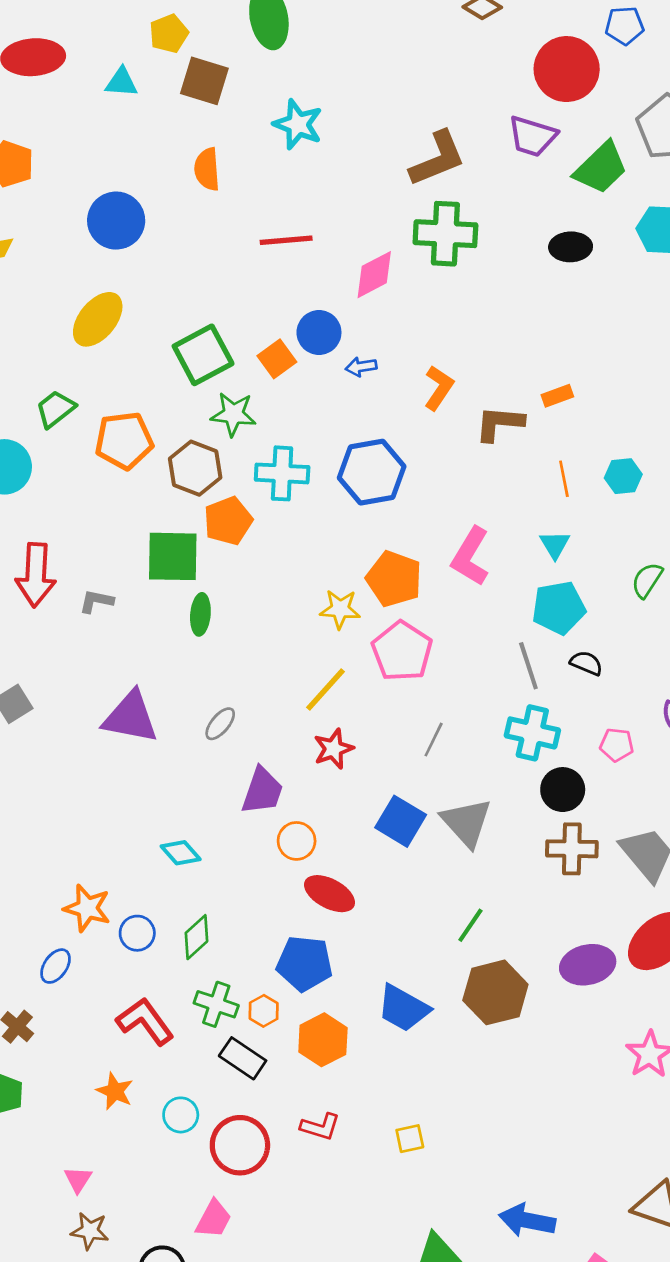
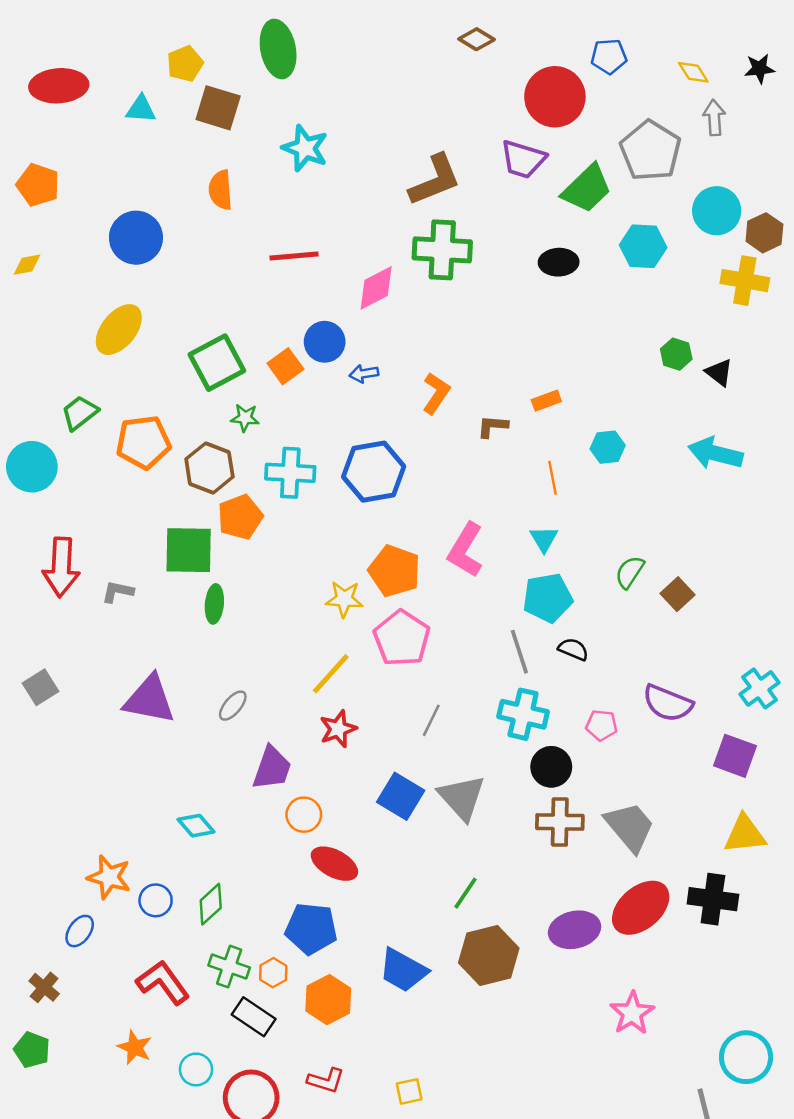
green star: (233, 414) -> (245, 418), size x0.7
brown L-shape: (499, 423) -> (492, 426), size x0.7
cyan hexagon: (623, 476) -> (608, 447), moved

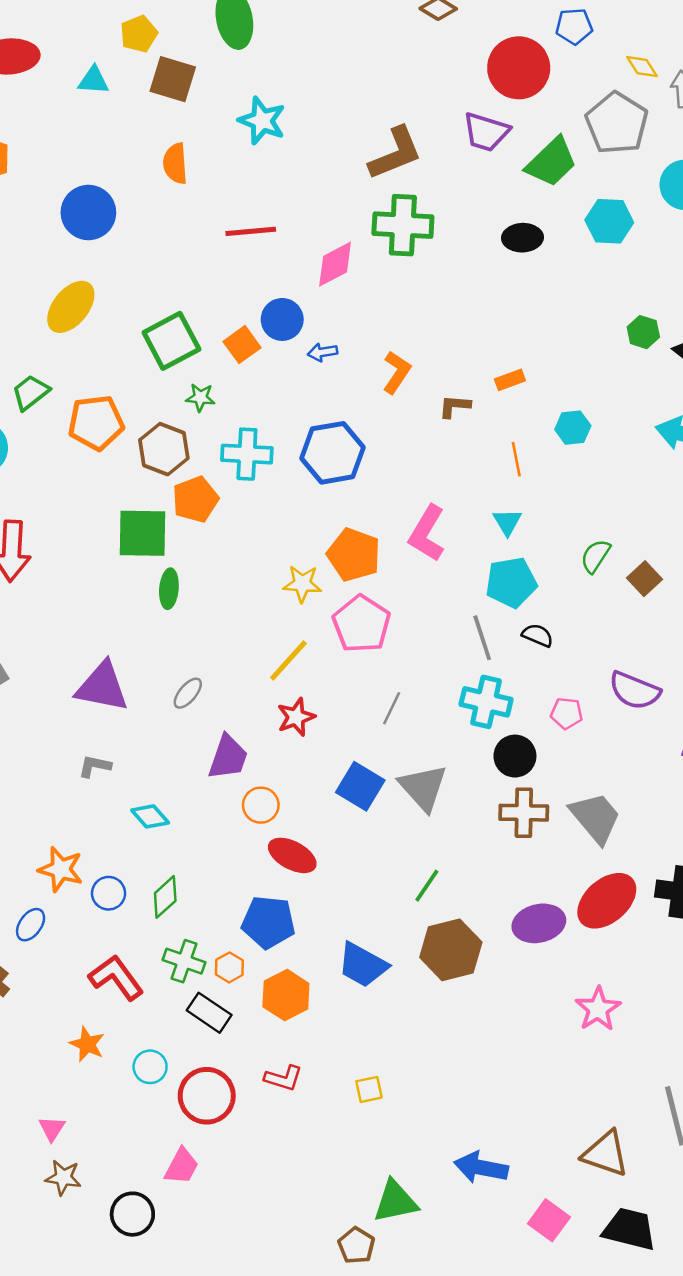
yellow diamond: (693, 72) -> (642, 67), moved
gray L-shape: (118, 592) -> (95, 766), moved

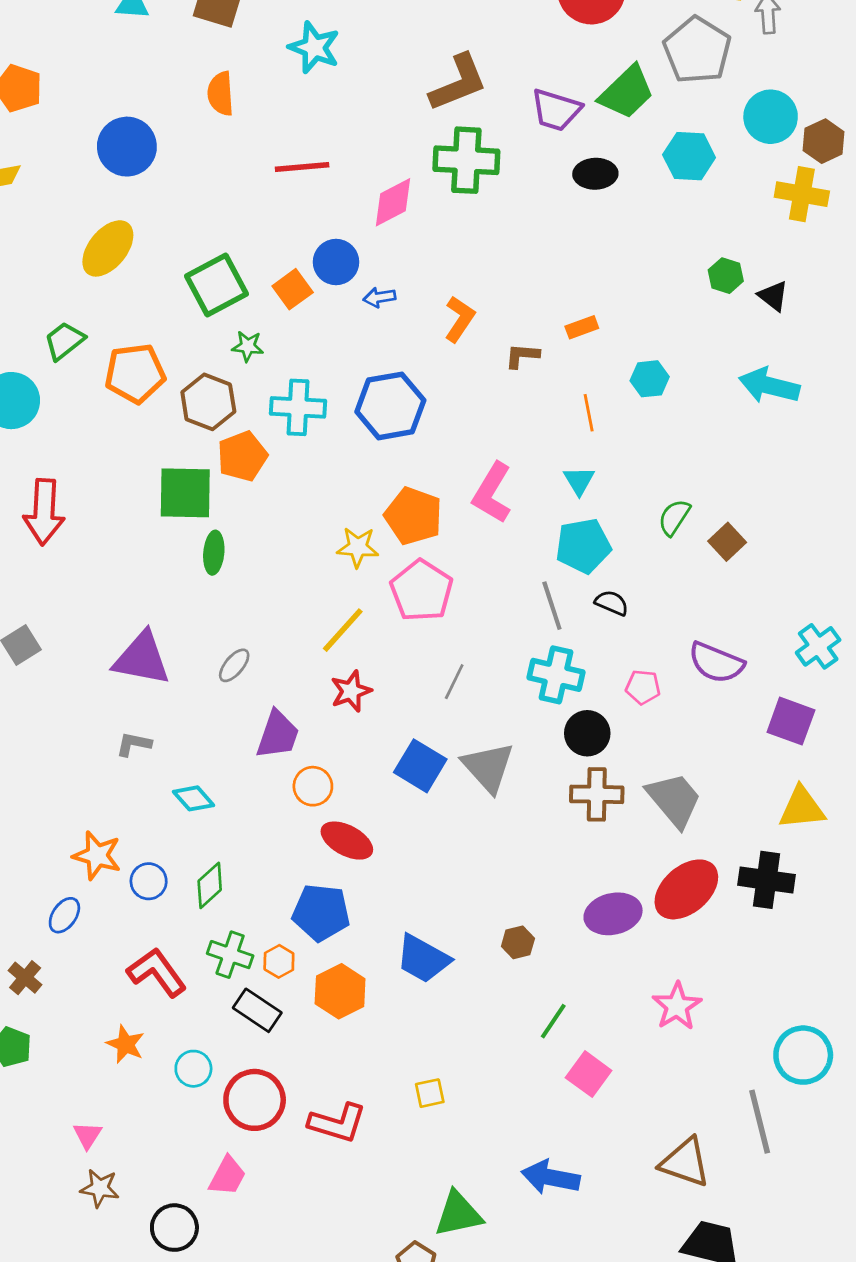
purple trapezoid: (486, 132) -> (556, 110), moved
green line: (427, 886) -> (553, 1021), moved
brown hexagon: (451, 950) -> (518, 942), size x0.5
red L-shape: (283, 1078) -> (337, 1123), moved, size x1.4
pink square: (549, 1220) -> (589, 1074), moved

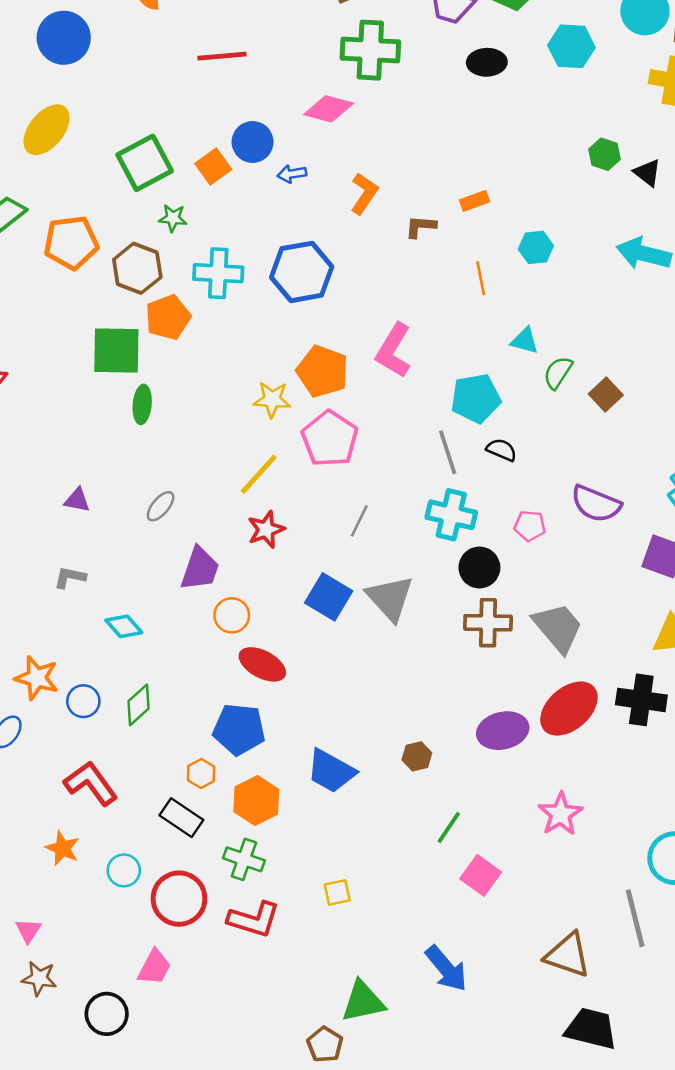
pink diamond: (393, 202) -> (329, 109), moved, turned 42
cyan triangle: (579, 481) -> (525, 341), moved, turned -44
purple triangle: (142, 659) -> (77, 500), size x0.5
green cross: (230, 955) -> (244, 859), moved
blue arrow: (551, 1177) -> (446, 969), turned -141

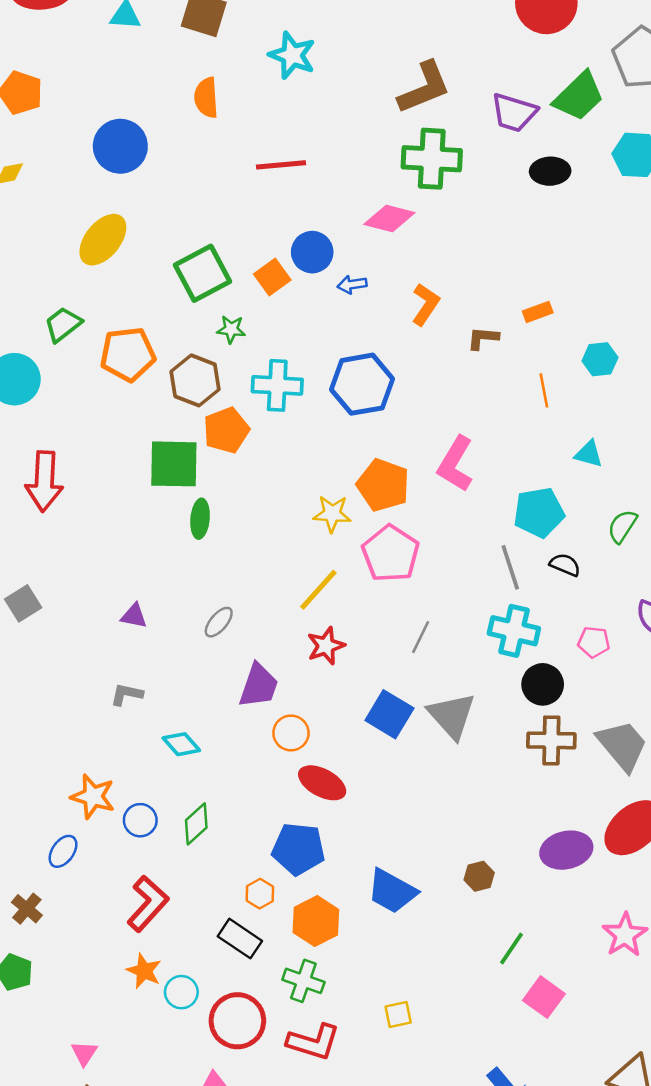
green semicircle: (558, 373) -> (622, 526), moved
red L-shape: (91, 783) -> (148, 904), turned 78
orange star: (62, 848) -> (144, 971), moved

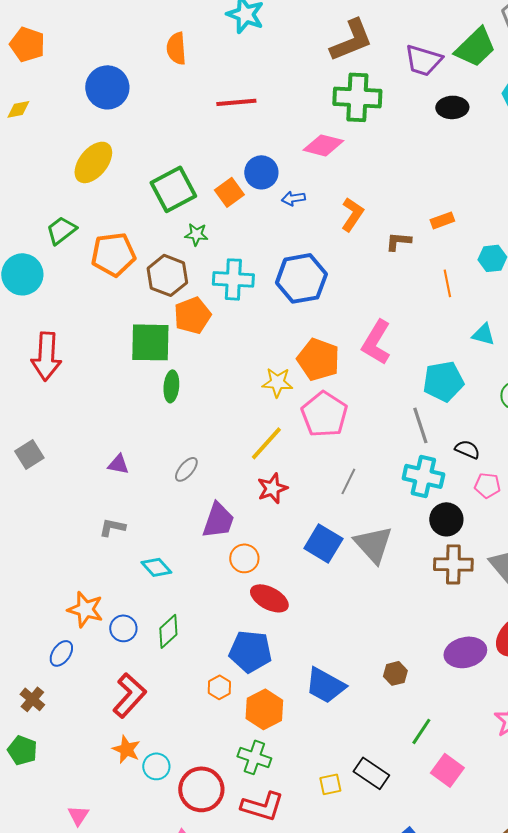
black semicircle: (565, 565) -> (467, 449), moved
black rectangle: (240, 939) -> (371, 773), moved

